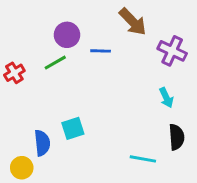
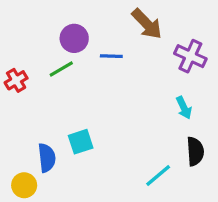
cyan line: (143, 159) -> (158, 176), turned -50

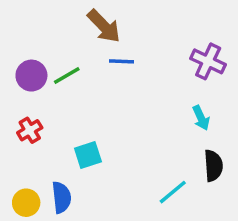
brown arrow: (147, 24) -> (104, 26), moved
purple circle: (74, 38) -> (31, 76), moved
red cross: (16, 80) -> (30, 130), moved
blue semicircle: (47, 158) -> (61, 197), moved

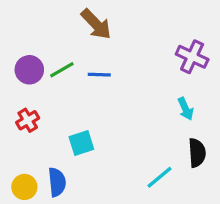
blue line: (122, 61) -> (99, 75), moved

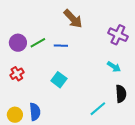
brown arrow: (96, 24) -> (73, 19), moved
cyan arrow: (186, 109) -> (114, 67), turned -32
cyan square: (81, 143) -> (59, 80), moved, turned -35

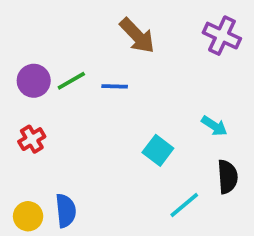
purple cross: (118, 35) -> (222, 36), moved
cyan square: (59, 80) -> (158, 150), moved

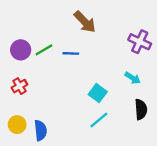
purple cross: (222, 36) -> (140, 42), moved
cyan line: (184, 205) -> (99, 120), moved
yellow circle: (28, 216) -> (17, 125), moved

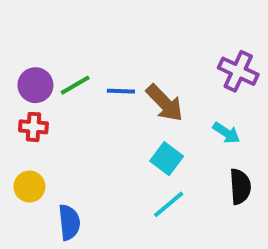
brown arrow: (85, 22) -> (165, 103), moved
red cross: (19, 86) -> (33, 127), moved, turned 35
yellow circle: (17, 125) -> (29, 187), moved

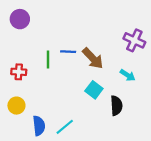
purple circle: (35, 85) -> (20, 19), moved
green line: (75, 85) -> (48, 59), moved, turned -60
black semicircle: (240, 187) -> (116, 106), moved
cyan line: (169, 204) -> (65, 127), moved

